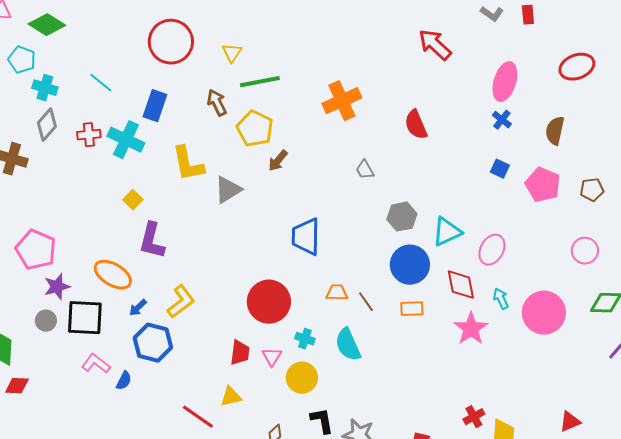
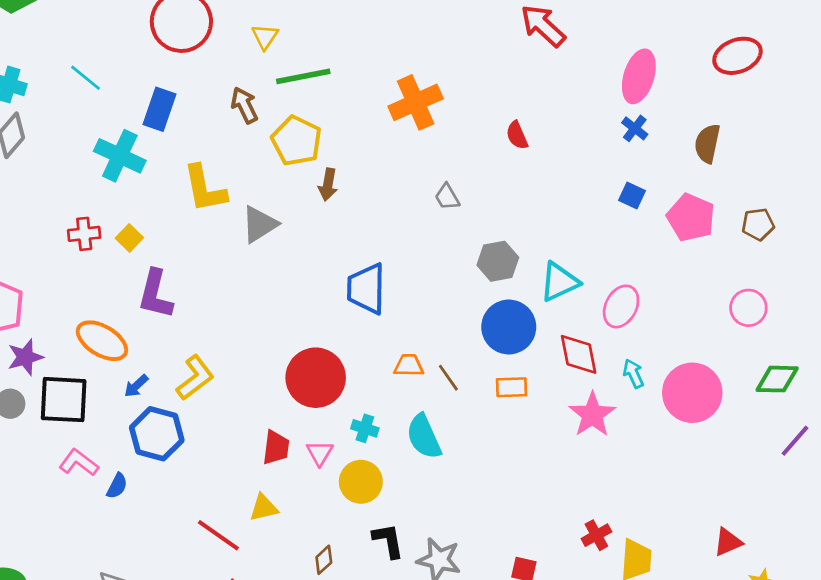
red semicircle: (416, 125) -> (517, 135), size x0.7
red cross: (89, 135) -> (84, 234), moved
brown arrow: (278, 161) -> (328, 185), turned -30

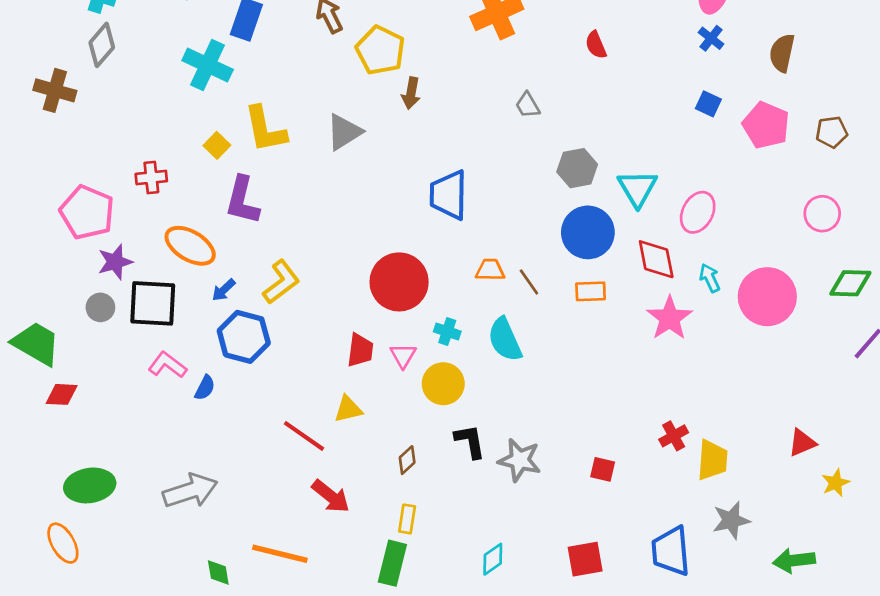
yellow L-shape: (205, 189) -> (265, 129), moved
red cross: (84, 234) -> (151, 177), moved
cyan triangle: (559, 282) -> (637, 188), turned -36

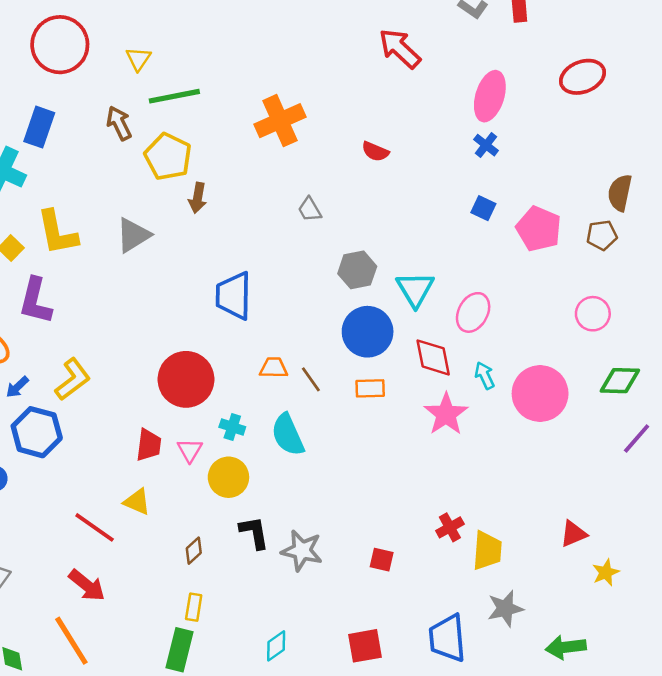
red semicircle: (596, 45) -> (375, 151), turned -44
brown semicircle: (782, 53) -> (620, 193), moved
yellow triangle: (348, 409) -> (137, 502), turned 36
red arrow: (331, 496) -> (87, 585), moved
orange line: (280, 554) -> (71, 641), turned 44

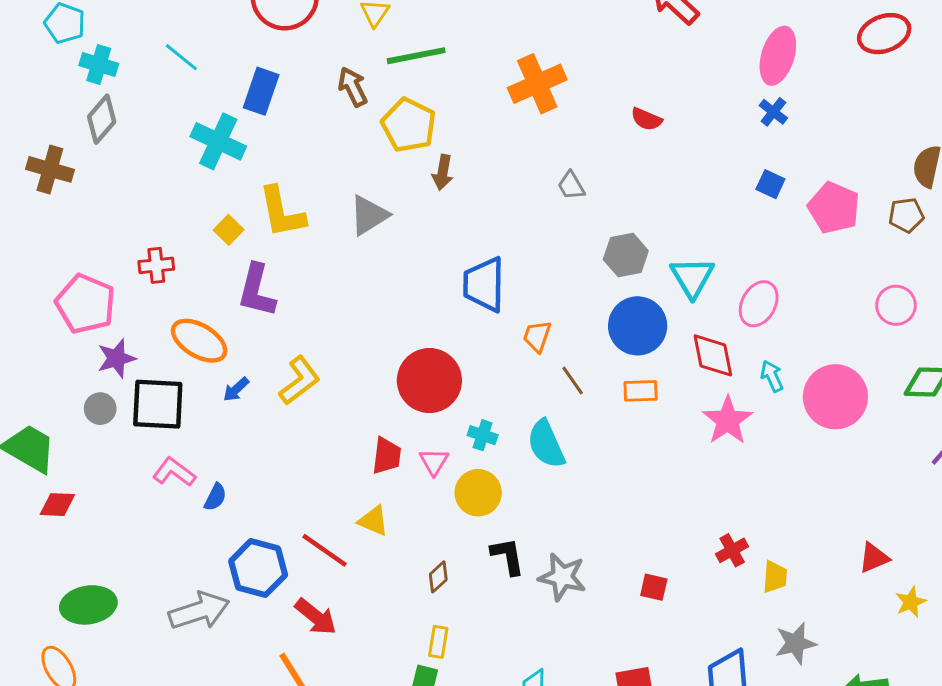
orange trapezoid: (274, 368) -> (537, 336), moved, turned -72
blue hexagon: (37, 432) -> (258, 568), moved
yellow trapezoid: (487, 551) -> (775, 577), size x0.7

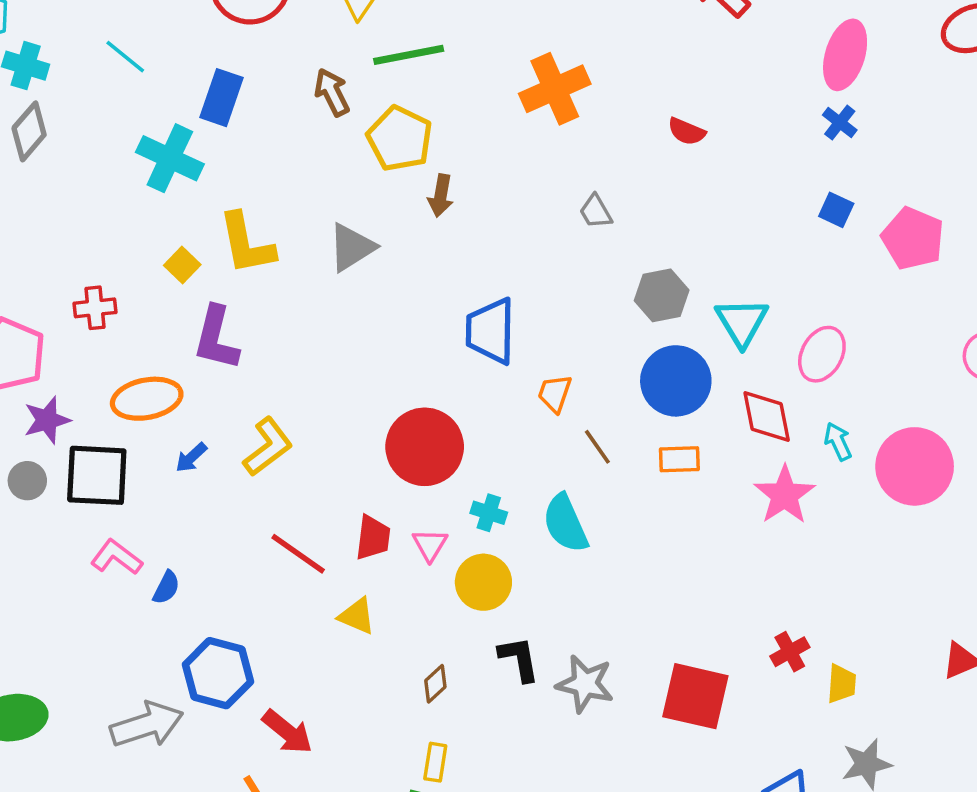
orange ellipse: (199, 341) -> (147, 399), turned -42
red line: (325, 550) -> (298, 554), moved
red square: (654, 587) -> (695, 696), size x2.0

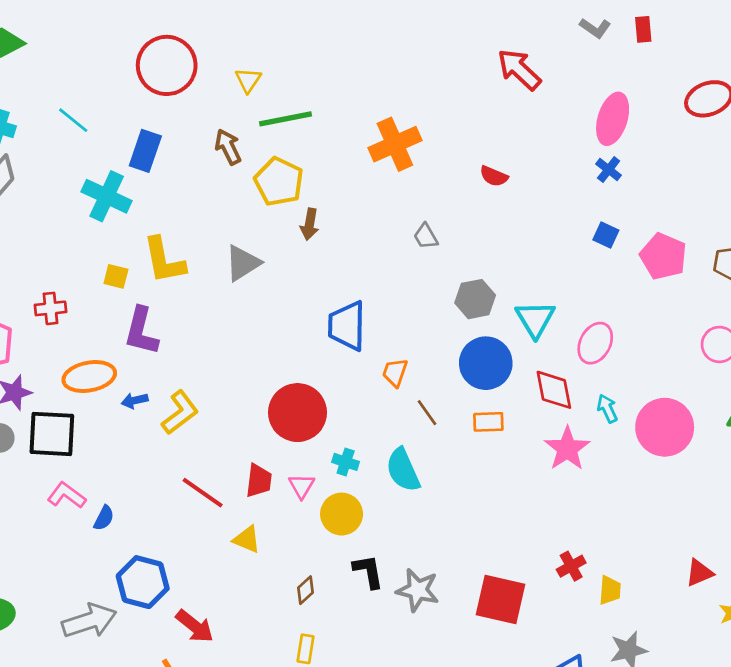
yellow square: (182, 265) -> (116, 276), turned -30
blue arrow: (191, 458) -> (135, 401), moved, turned 30

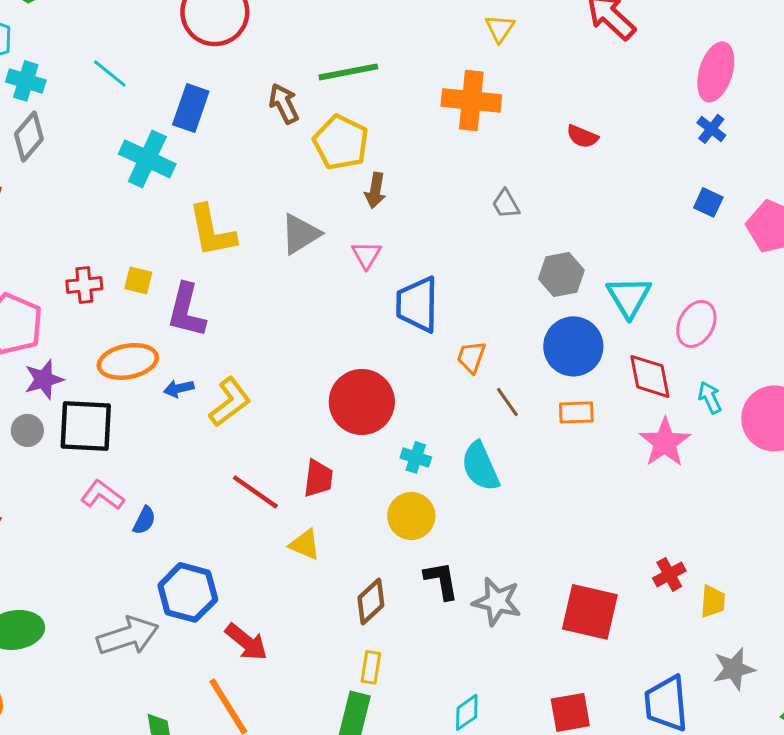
yellow triangle: (248, 80) -> (500, 28), moved
orange cross: (395, 144) -> (471, 100), turned 30
yellow square: (116, 276) -> (138, 280), moved
pink triangle: (302, 486) -> (366, 255), moved
brown diamond: (306, 590) -> (371, 601), size x1.4

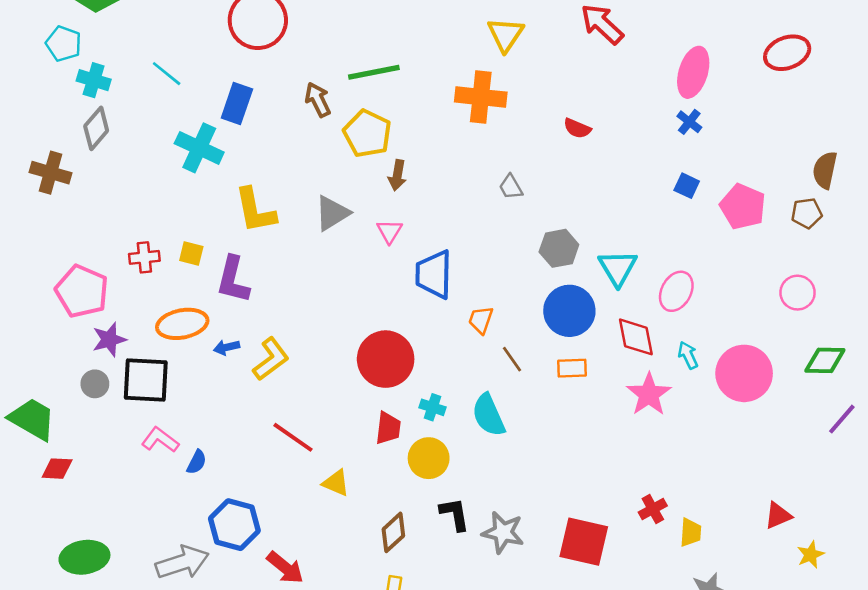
yellow triangle: (500, 28) -> (506, 34), size x1.4
red trapezoid: (318, 478) -> (388, 428), moved

